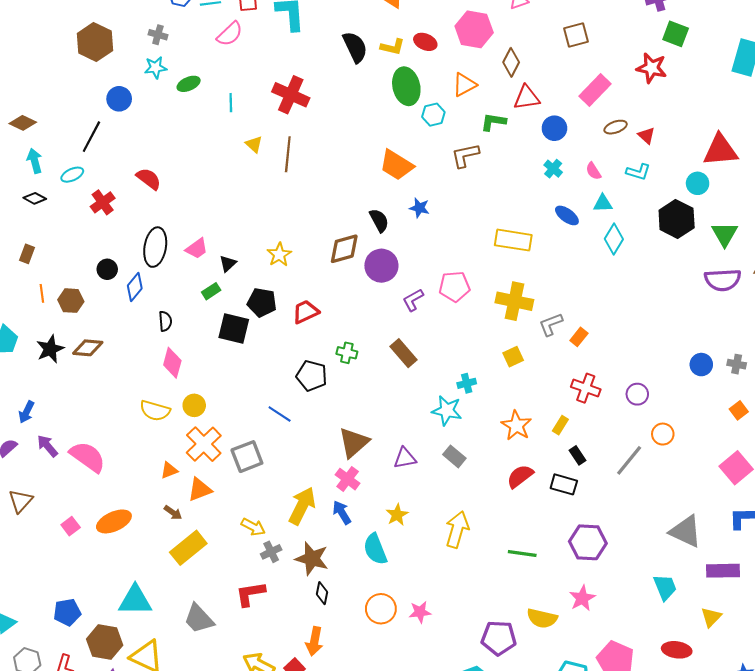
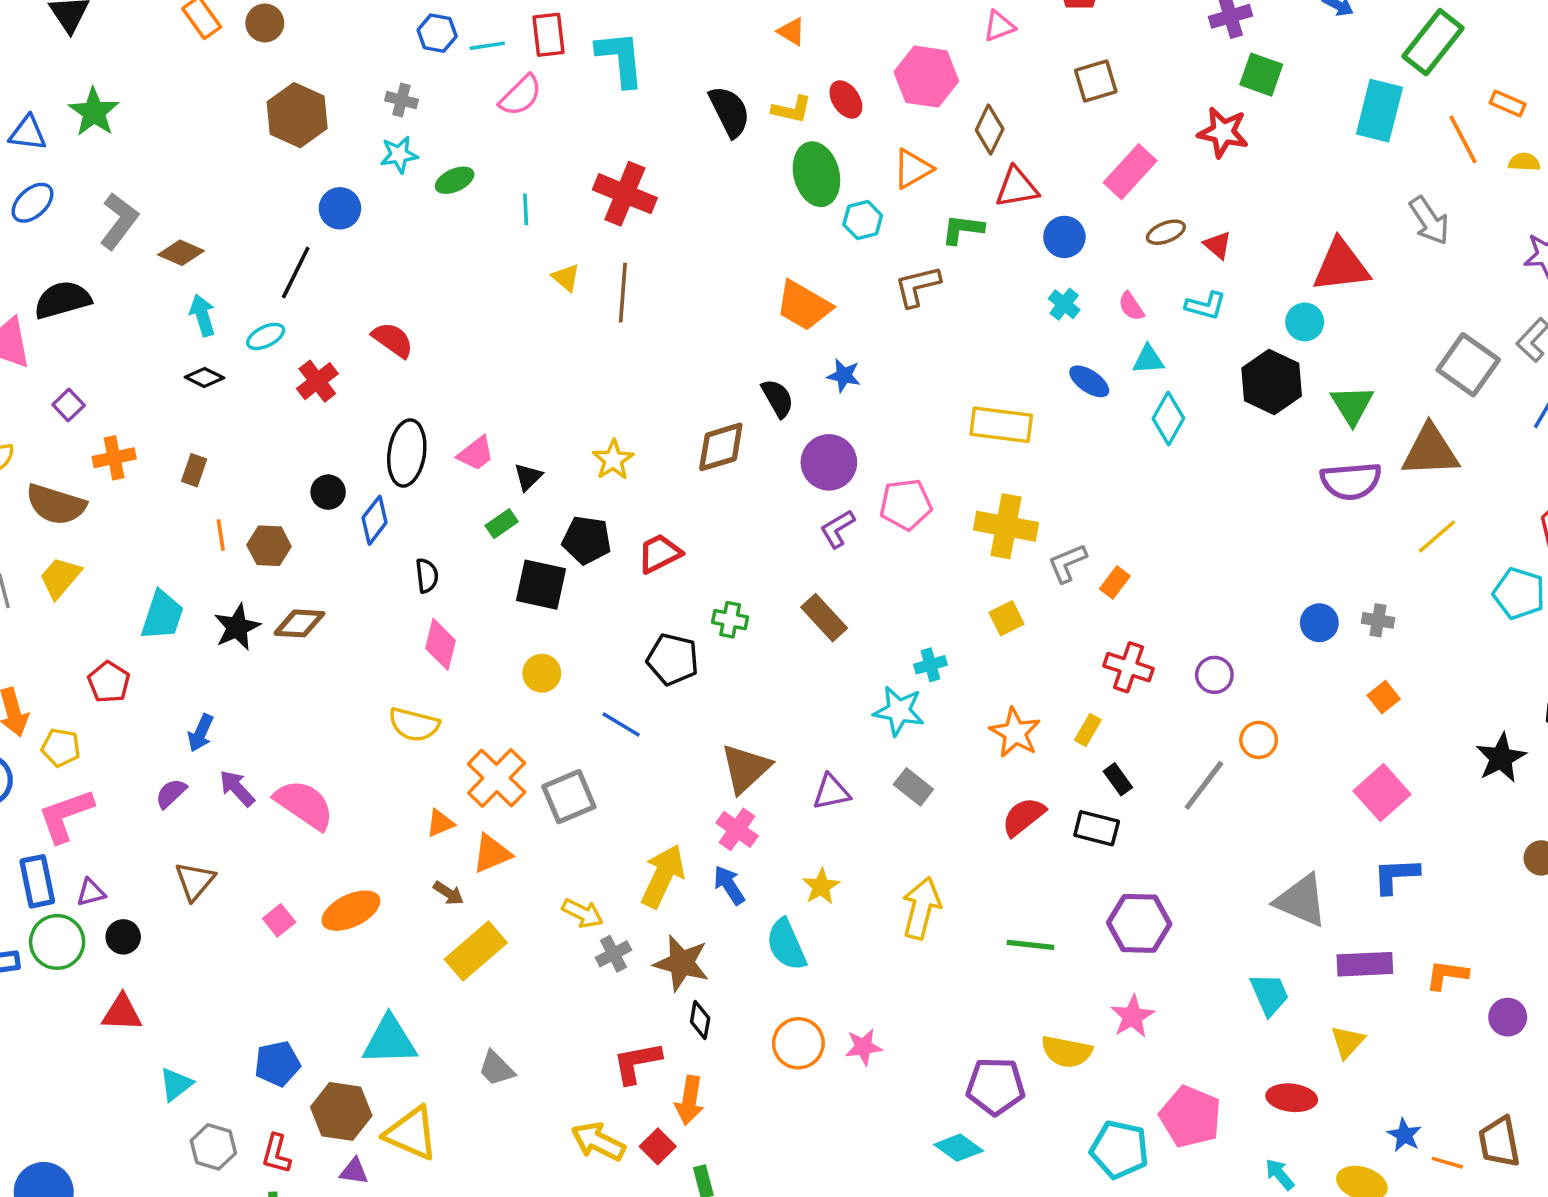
red ellipse: (425, 42) -> (846, 100), turned 35
purple circle: (381, 266) -> (829, 462), moved
yellow circle: (194, 405) -> (542, 673), moved
red L-shape: (250, 594) -> (637, 1063), moved
gray trapezoid: (199, 619) -> (496, 1068), size x0.7

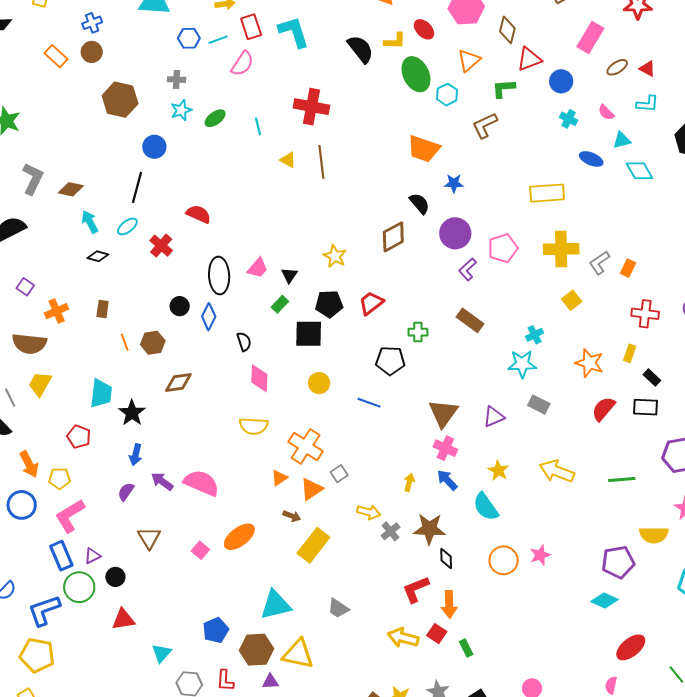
cyan diamond: (1168, 418) -> (639, 171), turned -48
black star: (237, 627) -> (132, 413), moved
gray square: (569, 797) -> (339, 474), moved, size x0.6
yellow arrow: (663, 876) -> (409, 482), size x0.5
yellow arrow: (921, 908) -> (557, 471), turned -72

